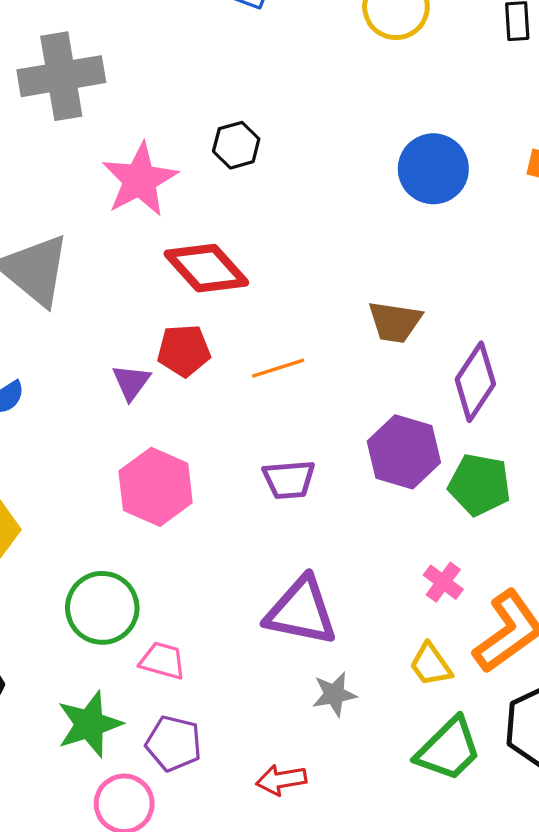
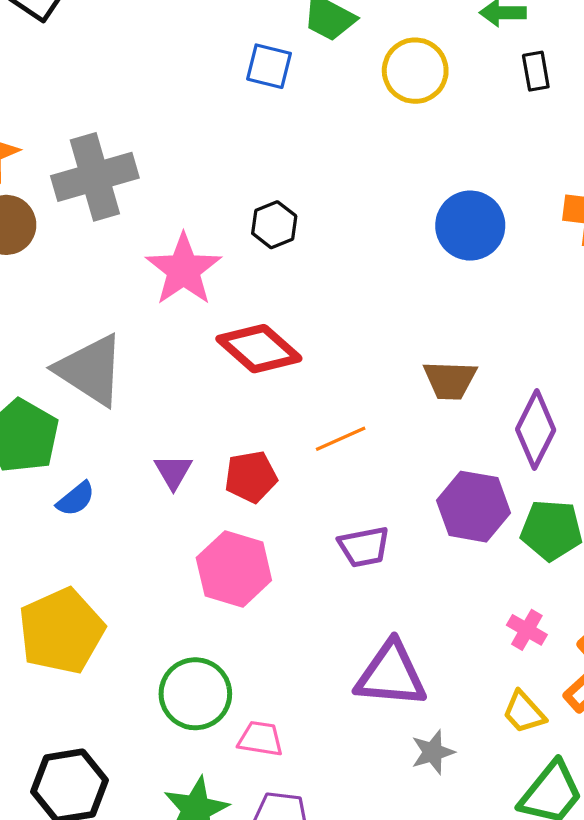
red pentagon: (184, 350) -> (251, 477), moved
purple triangle: (131, 382) -> (173, 472), moved

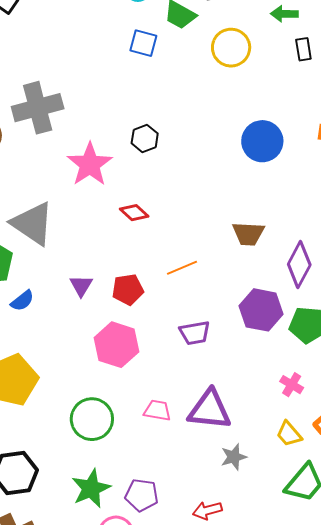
red diamond: (259, 349) -> (134, 213), size x0.6
pink trapezoid: (260, 739) -> (157, 410), moved

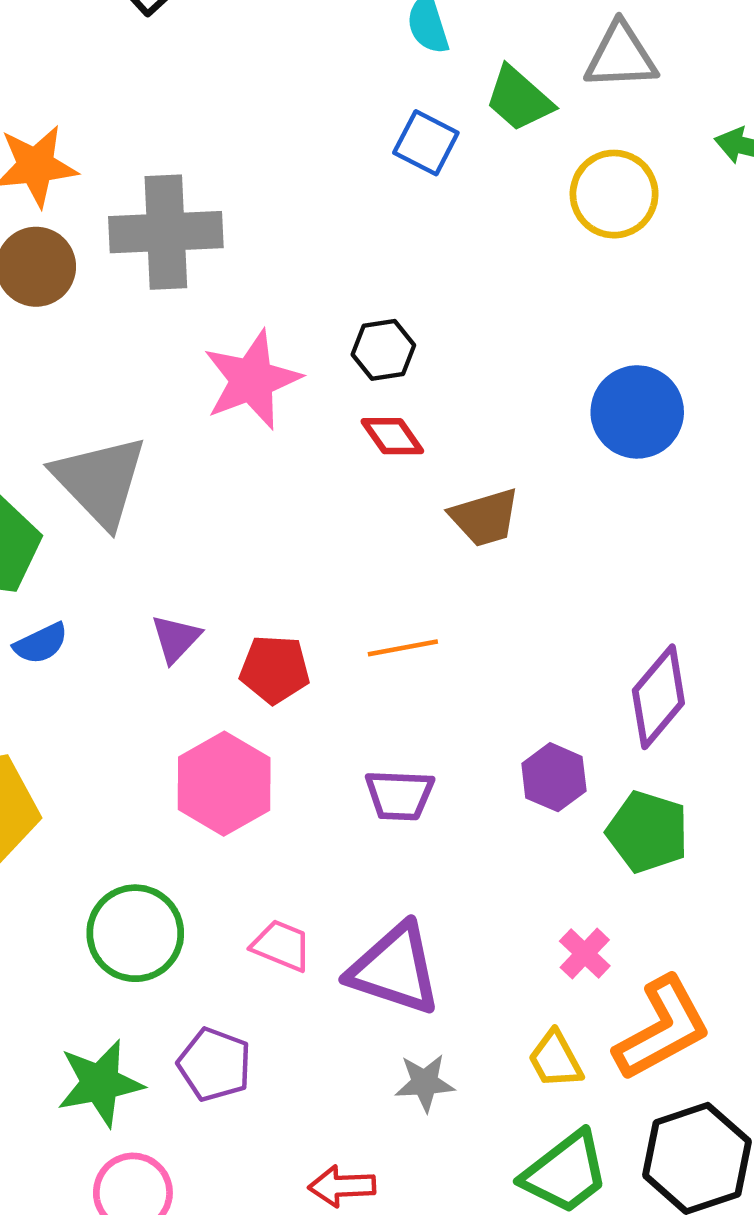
red diamond: (134, 213) -> (392, 436), moved
brown trapezoid: (248, 234) -> (485, 517), moved, turned -32
purple hexagon: (261, 310) -> (554, 777), size x0.7
purple pentagon: (142, 495) -> (214, 1064), moved

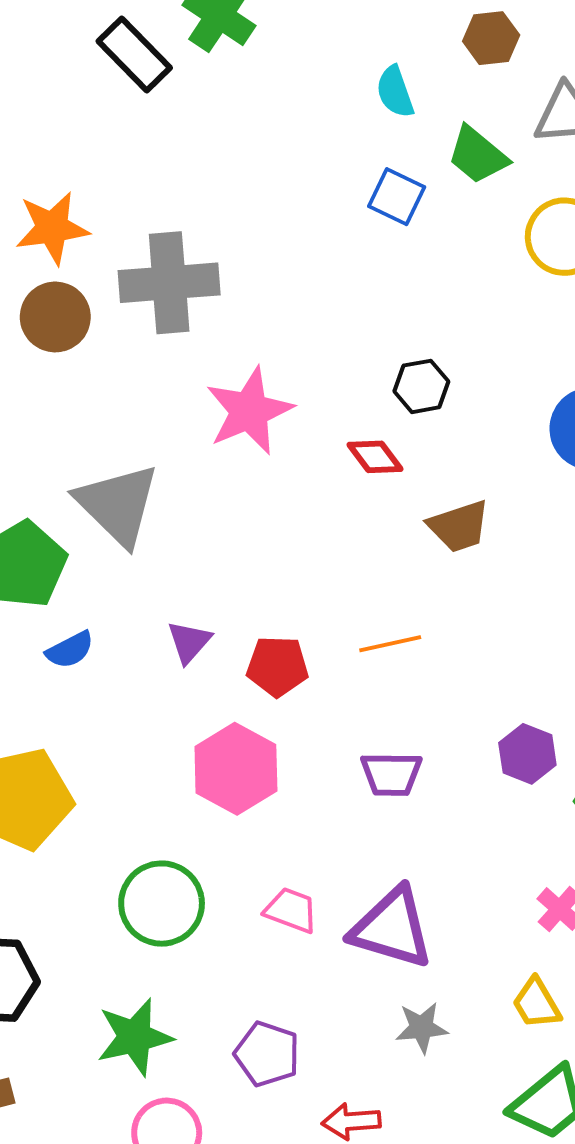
black hexagon: (383, 350) -> (421, 386), moved
purple pentagon: (214, 1064) -> (267, 1054), moved

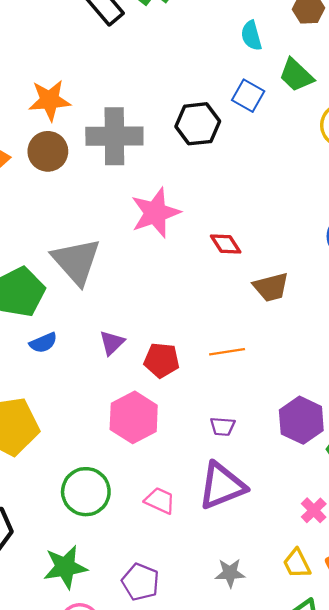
black hexagon: (421, 386) -> (198, 124), moved, size x1.4
purple hexagon: (527, 754) -> (301, 420), size x1.4
purple trapezoid: (391, 774) -> (223, 426), size x0.7
purple triangle: (392, 928) -> (222, 486), moved, turned -42

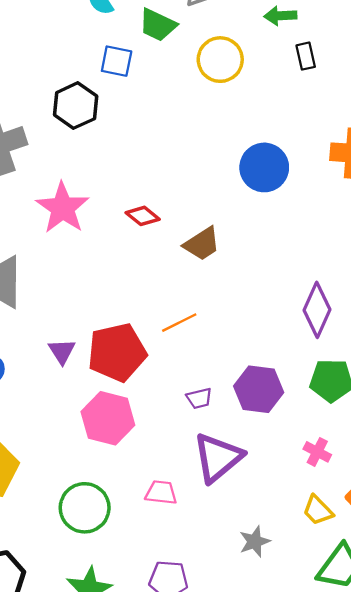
red pentagon: (162, 360) -> (117, 352), size x1.6
purple hexagon: (301, 420) -> (259, 389), moved

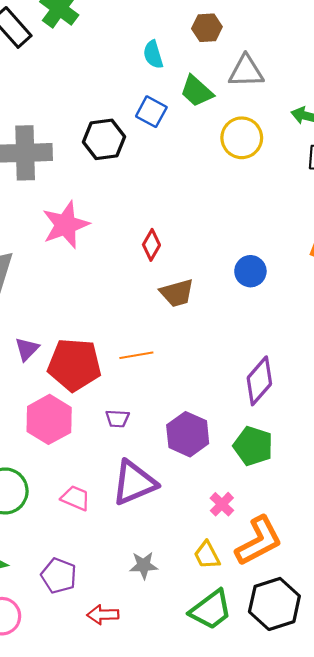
blue circle: (264, 167) -> (250, 271), moved, size x0.7
red diamond: (143, 216) -> (151, 245), moved, turned 64
purple trapezoid: (199, 398) -> (117, 419), moved

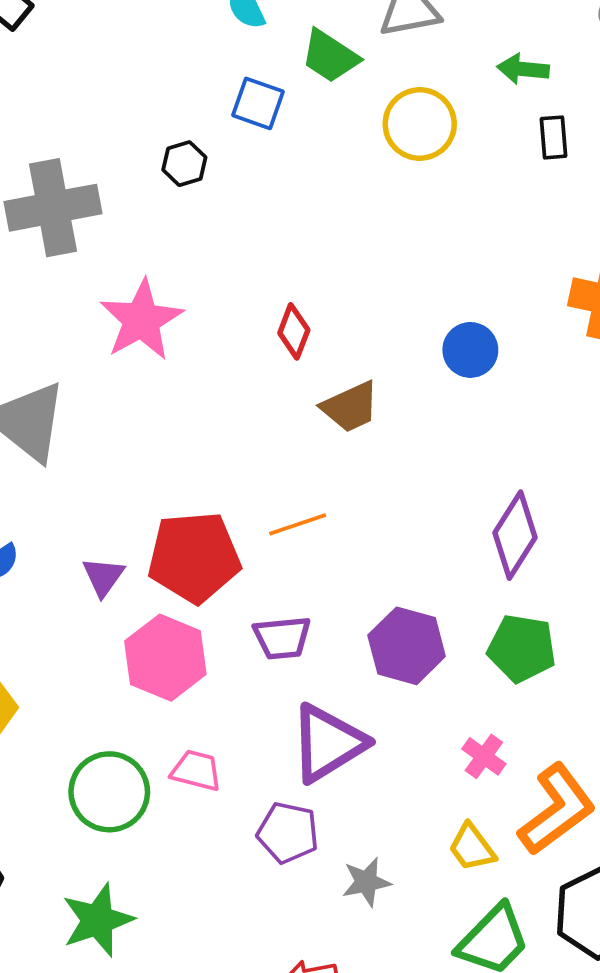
black hexagon: (104, 139) -> (184, 164), size x0.6
purple triangle: (27, 349) -> (103, 577), moved
purple trapezoid: (117, 419) -> (282, 638), size x1.4
pink trapezoid: (76, 498) -> (196, 771), moved
purple pentagon: (59, 576) -> (288, 833), moved

